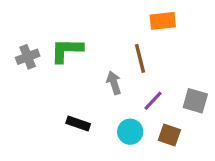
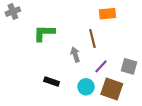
gray cross: (28, 57) -> (13, 12), moved
brown square: (169, 135) -> (112, 89), size x1.5

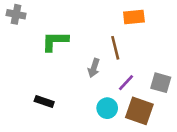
gray cross: (13, 12) -> (16, 14), turned 32
gray arrow: (75, 55) -> (94, 68), turned -144
black rectangle: (52, 81) -> (44, 101), moved

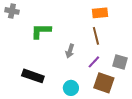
brown line: (115, 48) -> (96, 36), moved
black rectangle: (44, 101) -> (33, 76), size x1.5
cyan circle: (107, 108) -> (71, 88), moved

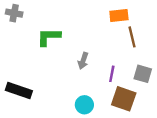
brown line: (96, 36) -> (132, 37), moved
purple line: (94, 62) -> (112, 74), turned -32
black rectangle: (33, 76) -> (19, 90), moved

